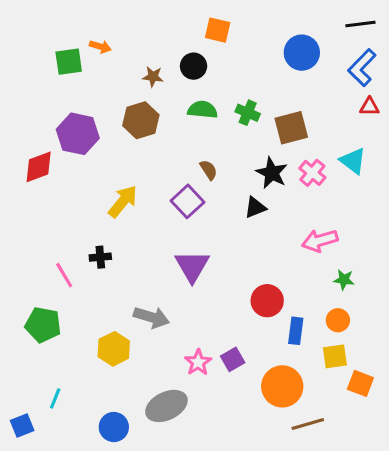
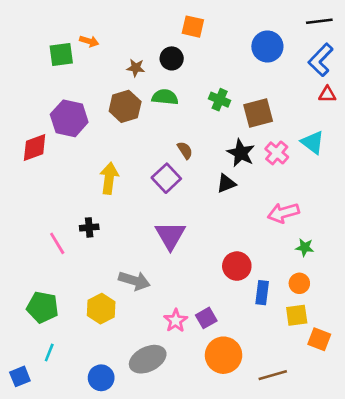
green semicircle: (203, 110) -> (165, 97), moved
yellow arrow: (123, 201) -> (109, 178), turned -32
green pentagon: (43, 325) -> (43, 307), moved
orange circle: (282, 386) -> (224, 355), moved

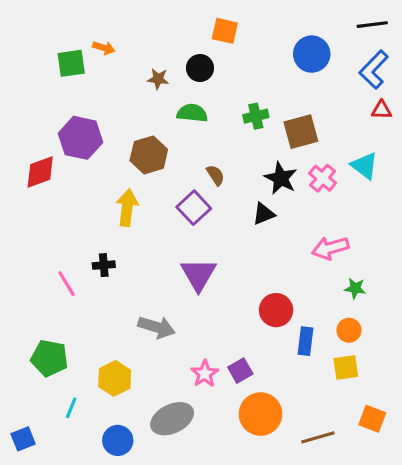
green cross: (220, 100) -> (256, 116), turned -36
brown hexagon: (125, 106) -> (149, 155), moved
yellow hexagon: (101, 309) -> (115, 378), moved
orange square: (319, 339) -> (372, 419), moved
cyan line: (49, 353) -> (71, 408), moved

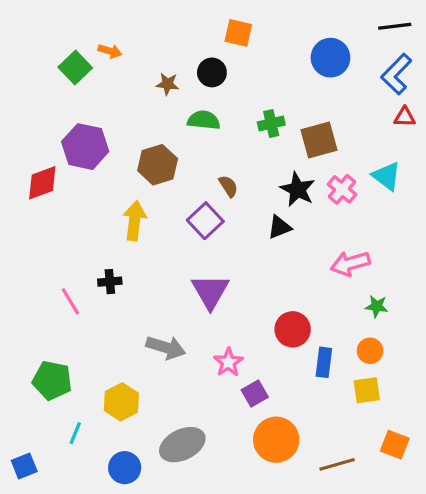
green square: (71, 63) -> (75, 68), turned -36
pink star: (205, 374) -> (228, 362), moved

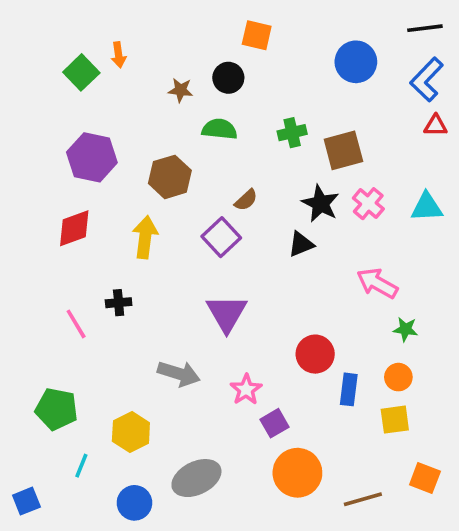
orange arrow: (110, 51) -> (119, 55), turned 65
cyan triangle: (386, 176) -> (427, 207), moved, turned -40
red diamond: (42, 183) -> (74, 228), moved
brown semicircle: (228, 186) -> (246, 200), turned 80
pink arrow: (350, 263) -> (377, 283), turned 45

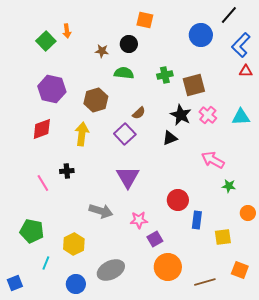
black line: (425, 28) -> (229, 15), moved, turned -42
orange circle: (398, 377) -> (248, 213), moved
pink star: (246, 389) -> (139, 220), turned 30

